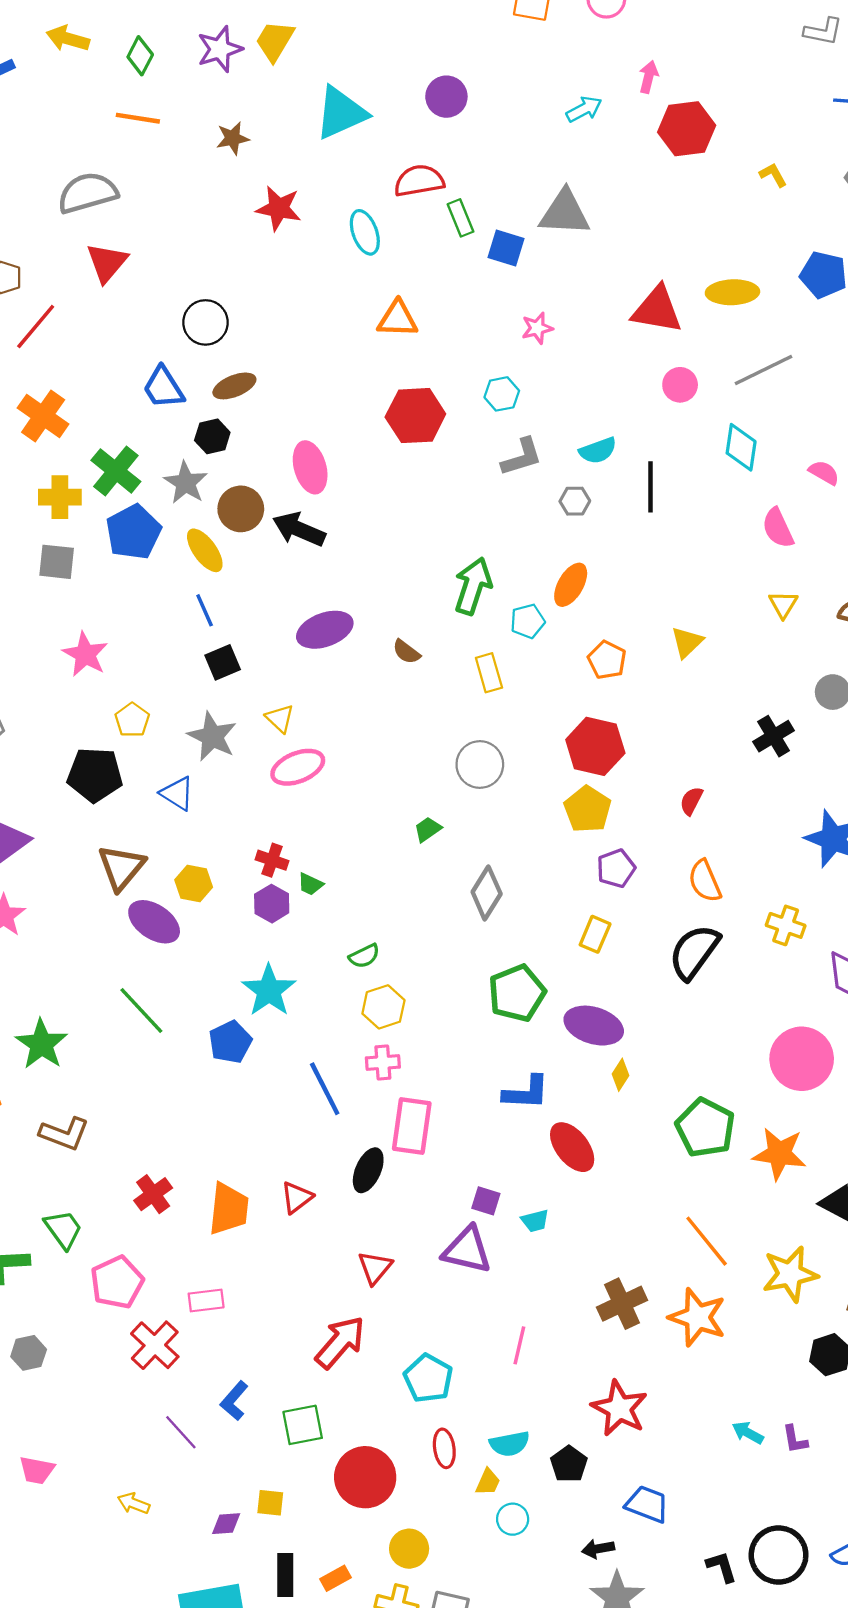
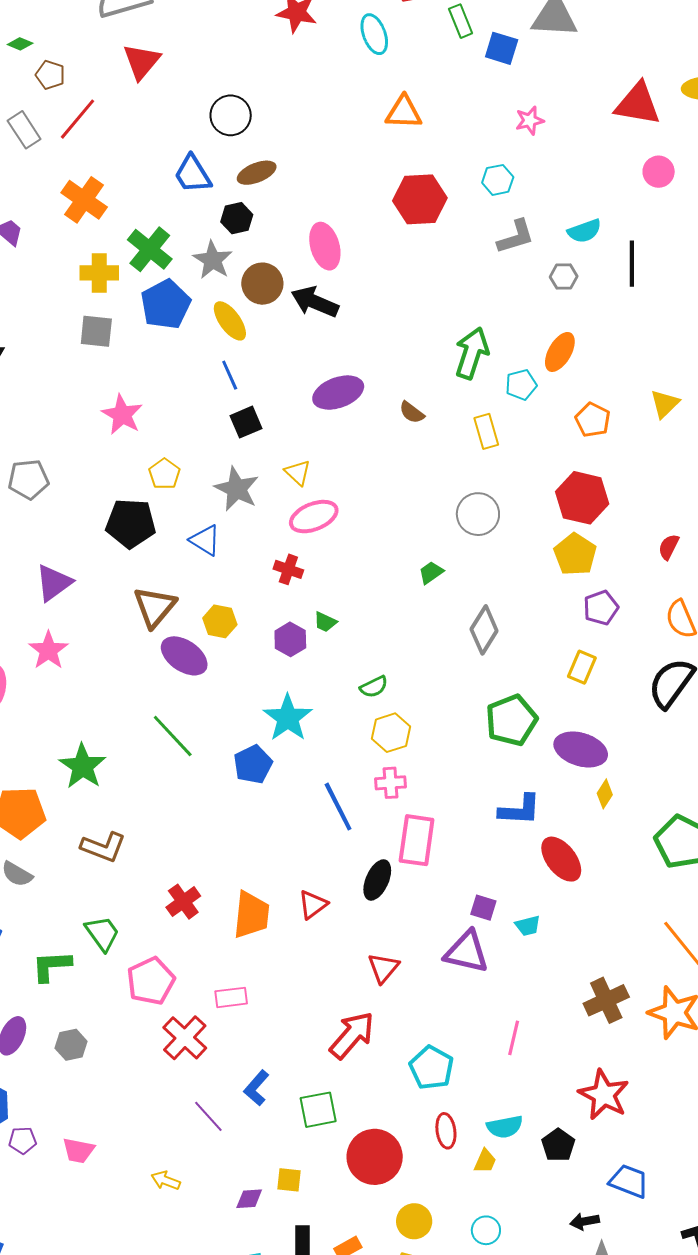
red cross: (272, 860) -> (288, 569), moved
cyan circle: (513, 1519) -> (486, 1230), moved

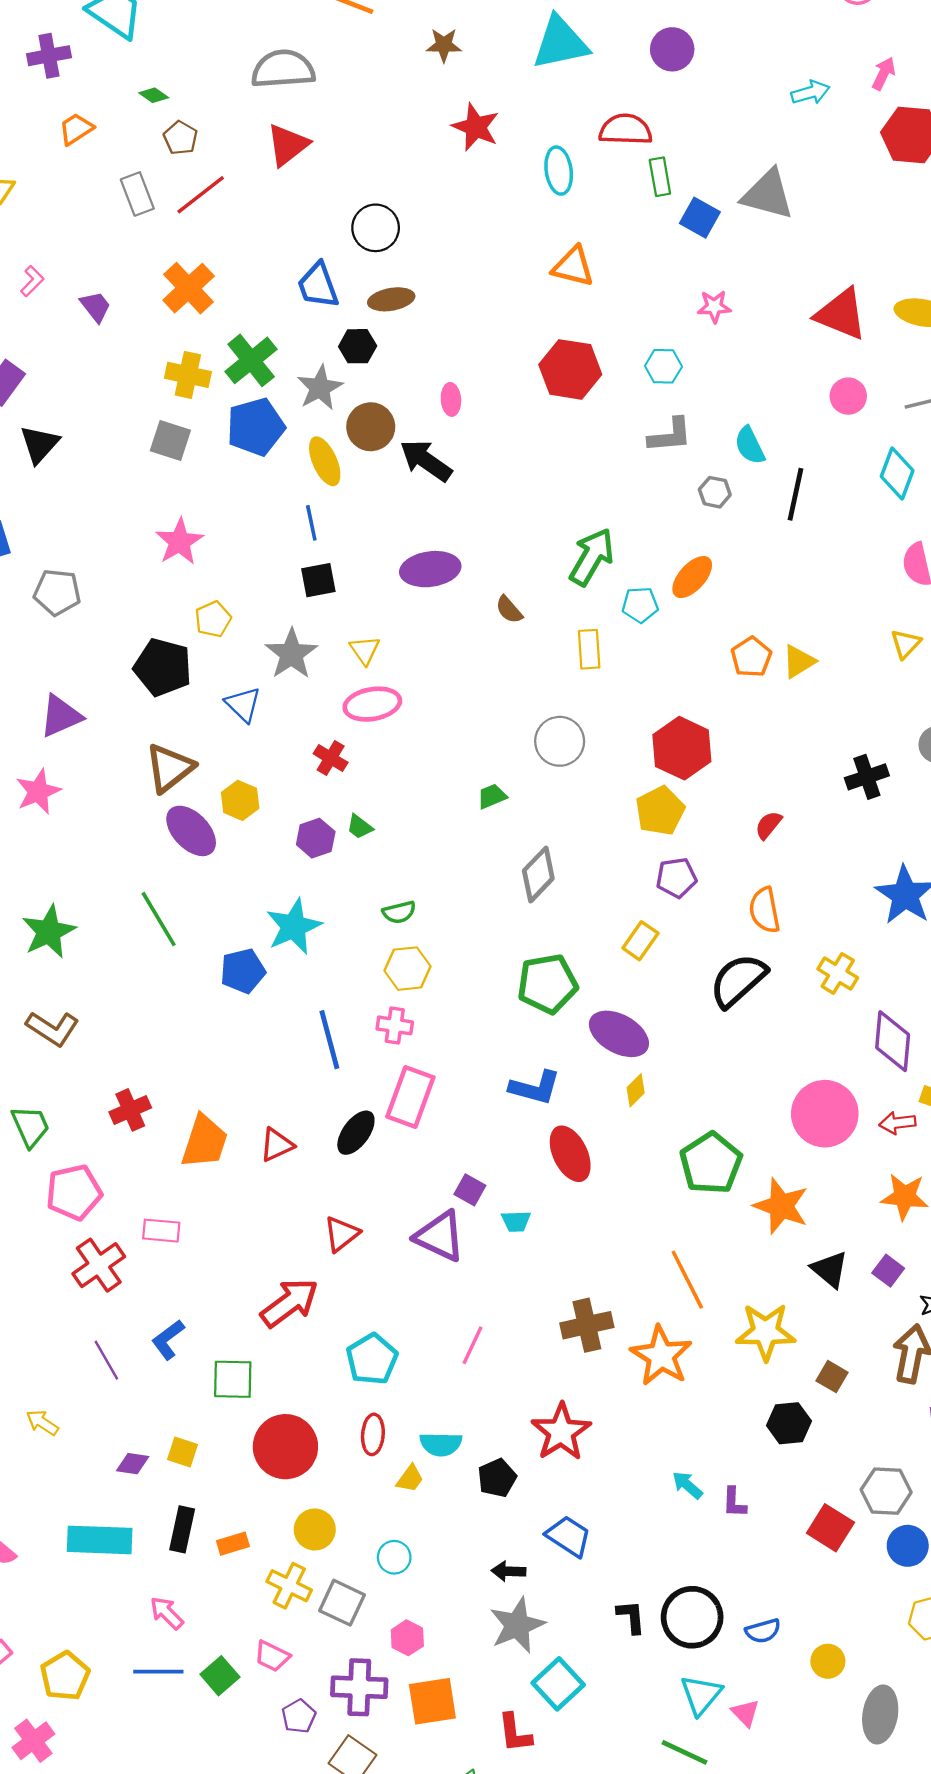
cyan semicircle: (584, 231) -> (750, 445), turned 72
pink ellipse: (325, 246) -> (451, 399), size x0.6
orange pentagon: (593, 420) -> (751, 657), moved

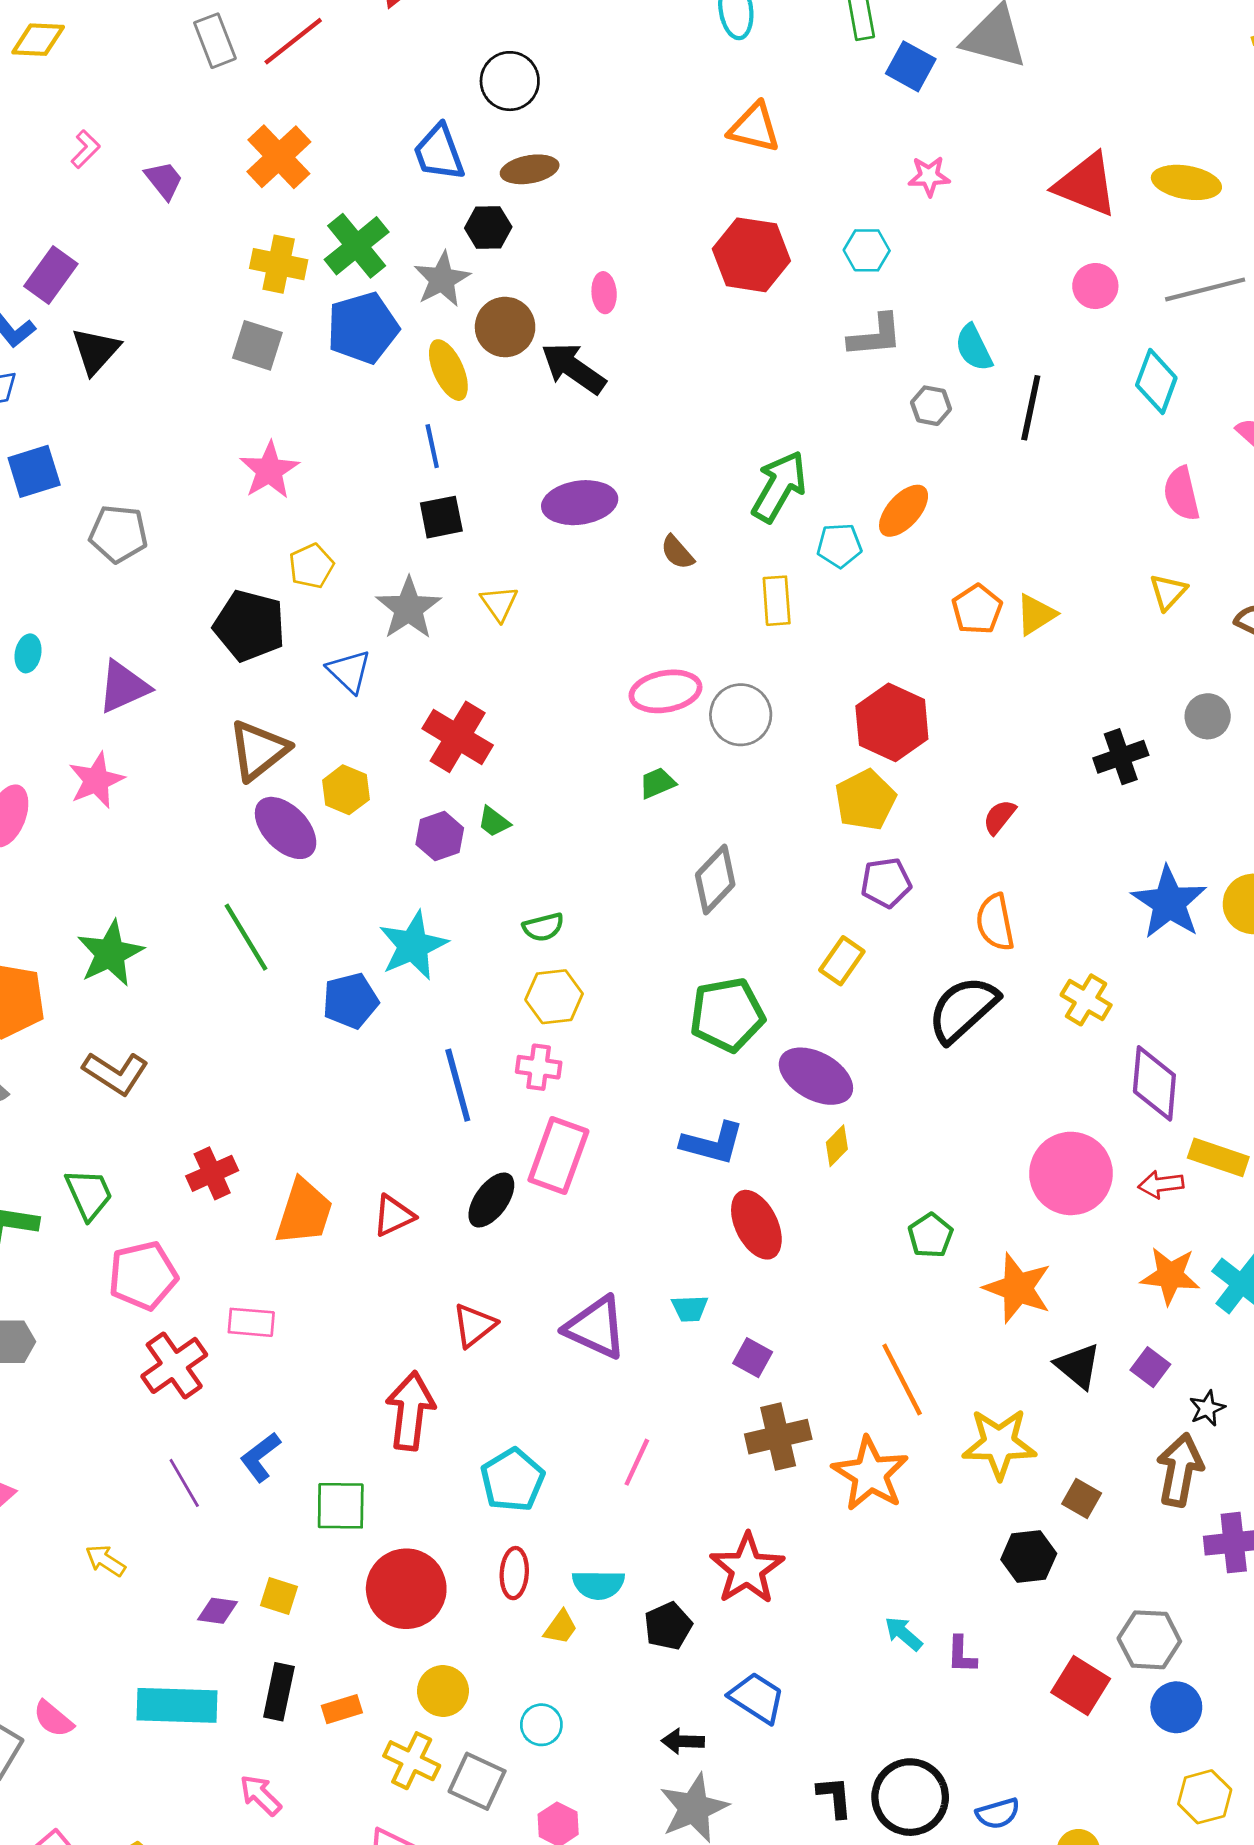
pink ellipse: (372, 704) -> (666, 691), moved
red cross: (331, 758) -> (458, 737), size x1.6
green pentagon: (711, 1163) -> (930, 1235), size x0.6
purple square: (470, 1190) -> (753, 1358), moved
red arrow: (289, 1303) -> (410, 1411), turned -46

